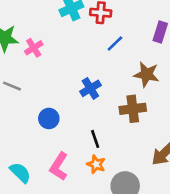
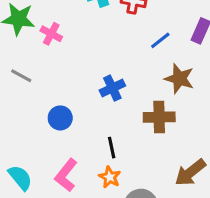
blue line: (115, 43) -> (160, 40), moved
pink cross: (34, 48) -> (51, 34), turned -36

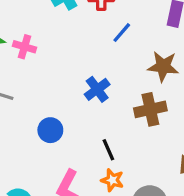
blue line: (160, 40) -> (122, 33), moved

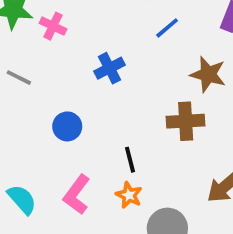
blue cross: (97, 89) -> (109, 68), moved

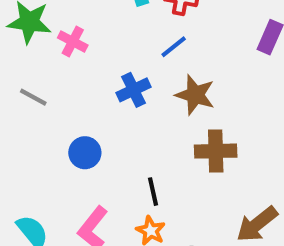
blue line: (167, 28) -> (174, 47), moved
brown star: (208, 74) -> (195, 95), moved

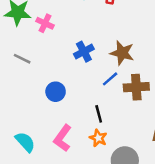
blue line: (174, 47) -> (110, 79), moved

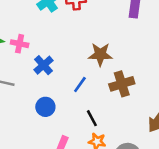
blue cross: (84, 52) -> (44, 65), moved
blue line: (110, 79) -> (80, 85), moved

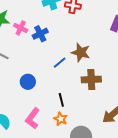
blue cross: (44, 65) -> (40, 34), moved
blue line: (80, 85) -> (60, 63), moved

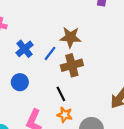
blue cross: (40, 34) -> (25, 49), moved
brown cross: (91, 80) -> (72, 65), moved

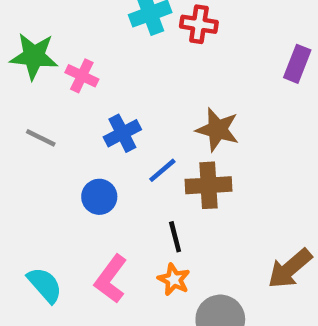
blue line: (50, 53) -> (162, 170), moved

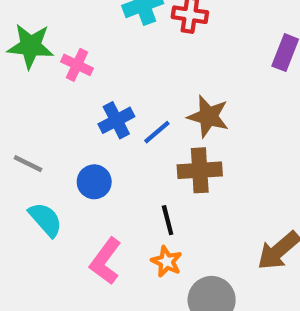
gray line: (41, 138) -> (28, 164), moved
blue line: (162, 170) -> (157, 132), moved
cyan semicircle: (45, 285) -> (45, 219), moved

